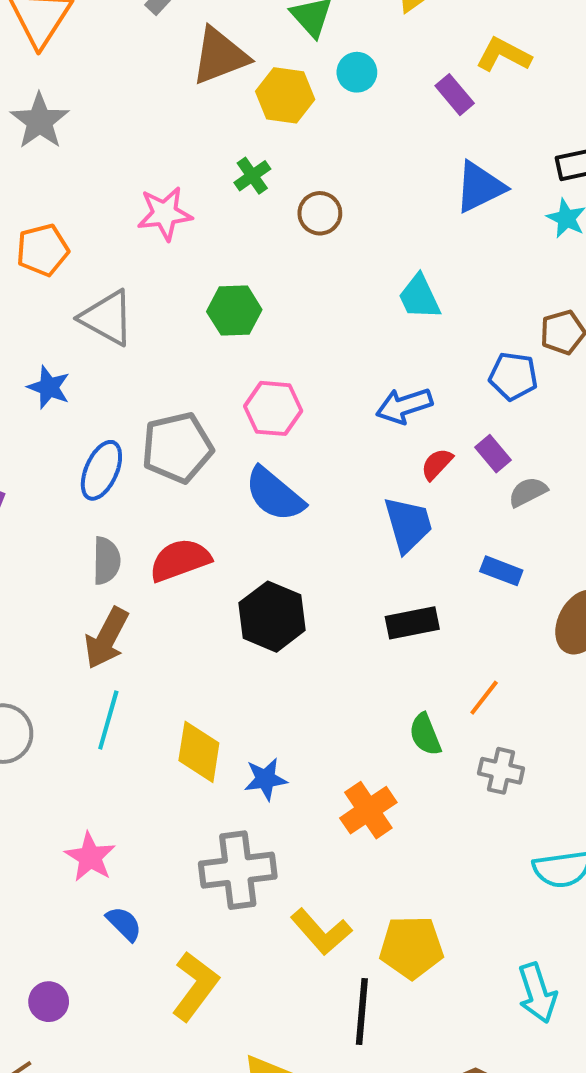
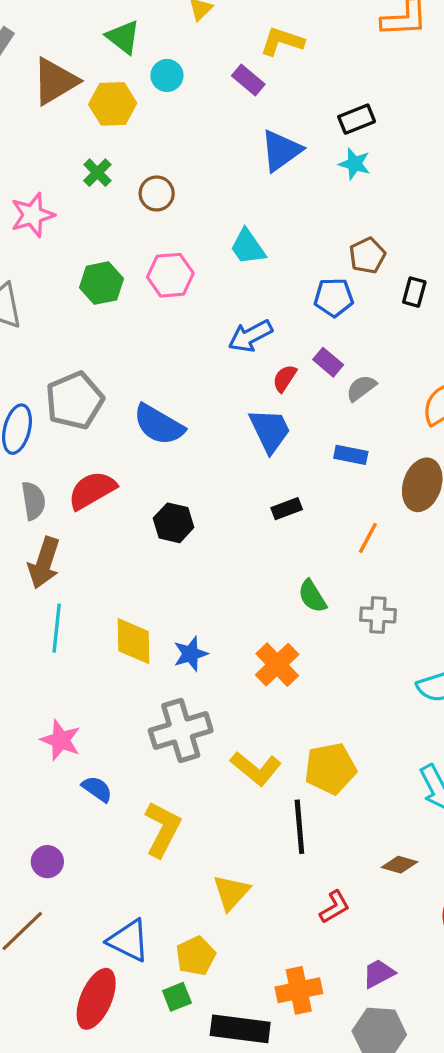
pink hexagon: (273, 408) -> (170, 275), moved
black hexagon: (272, 617) -> (174, 523), size x0.7
black rectangle: (412, 623) -> (287, 509), size x0.7
orange line: (484, 698) -> (368, 538), moved

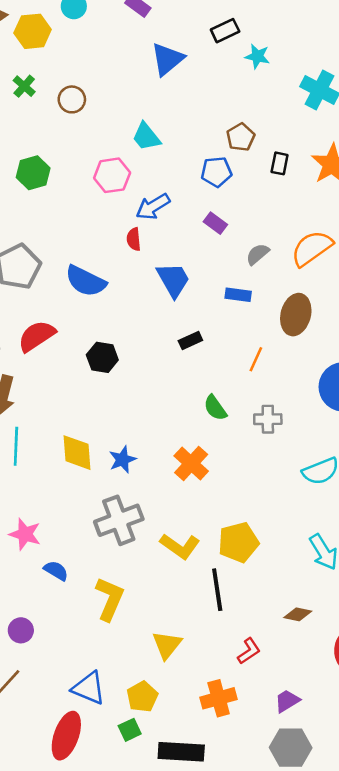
cyan star: (355, 164) -> (257, 56), moved
pink hexagon: (170, 275) -> (112, 175), moved
red semicircle: (285, 378) -> (134, 239), moved, turned -35
gray semicircle: (361, 388) -> (258, 254), moved
orange cross: (299, 990) -> (219, 698), moved

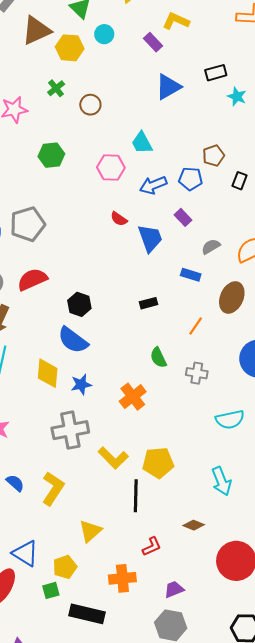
blue arrow: (153, 207) -> (153, 185), moved
red semicircle: (134, 239) -> (119, 219), turned -60
blue trapezoid: (173, 280) -> (150, 238), moved
blue semicircle: (86, 281) -> (73, 340), moved
blue semicircle: (56, 571) -> (15, 483), moved

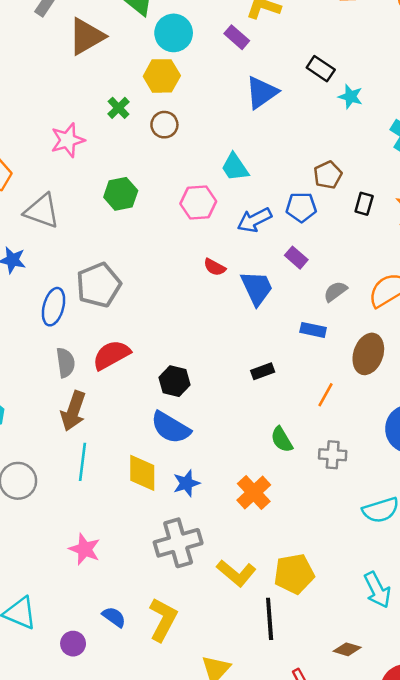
cyan circle: (104, 34) -> (174, 33), size x1.5
yellow hexagon: (70, 48) -> (162, 76), moved
black rectangle: (216, 73) -> (321, 69), turned 55

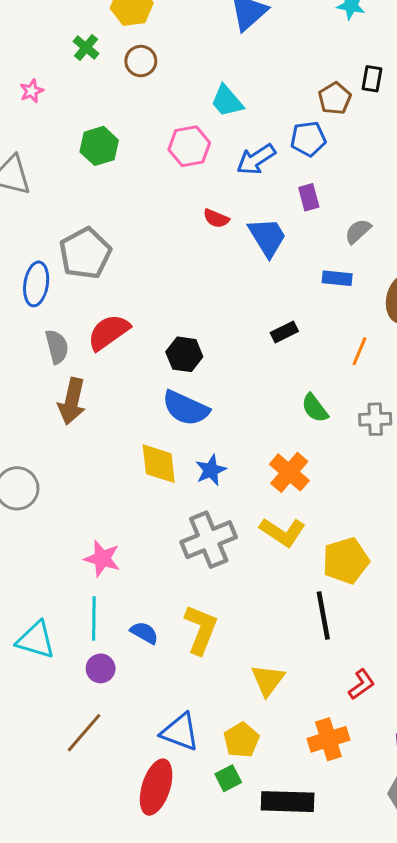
pink star: (68, 140) -> (32, 91), size x0.6
black rectangle: (364, 204) -> (372, 79), moved
purple rectangle: (296, 258) -> (309, 197), turned 40
cyan line: (82, 462) -> (94, 618), moved
yellow L-shape: (236, 573) -> (283, 532), moved

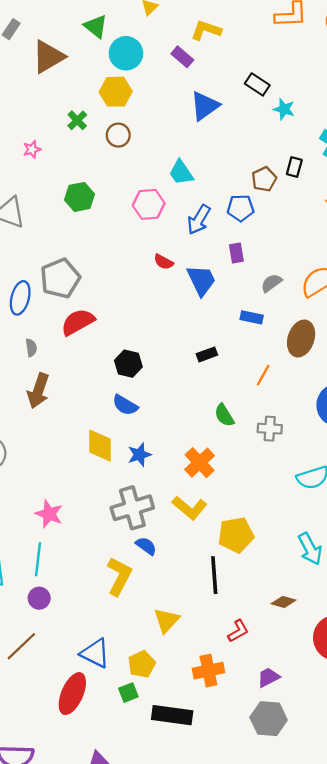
blue arrow: (256, 159) -> (199, 220), turned -32
red semicircle: (109, 332) -> (78, 322), moved
gray semicircle: (57, 347) -> (31, 348), size x0.7
blue semicircle: (186, 408) -> (125, 405), size x0.7
blue semicircle: (144, 633) -> (146, 546), moved

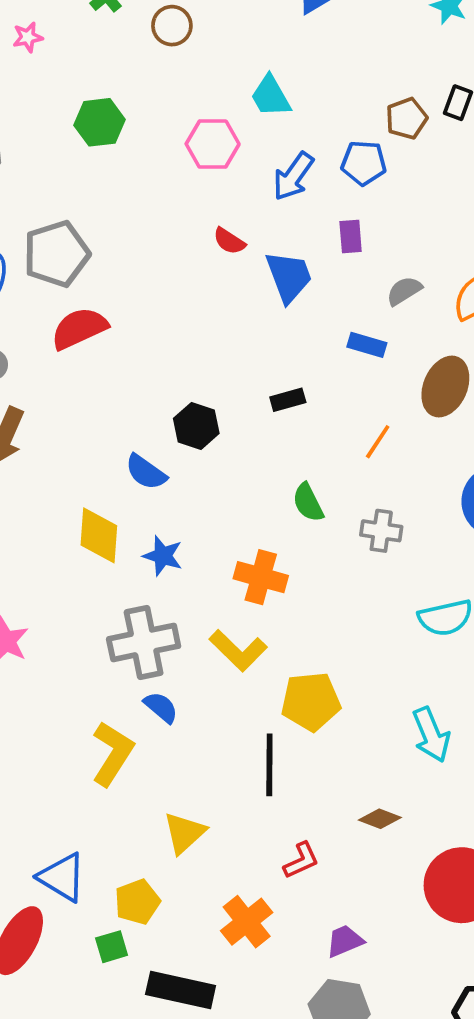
black hexagon: (128, 364) -> (196, 426), moved
blue star: (139, 455) -> (163, 556), turned 30
orange cross: (200, 463) -> (261, 577), turned -36
orange cross: (208, 671) -> (247, 922), turned -32

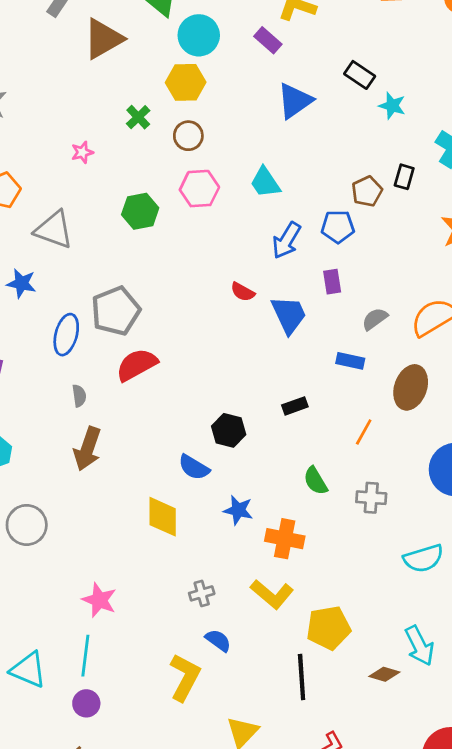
pink hexagon: (213, 144) -> (199, 189), moved
blue star: (163, 556) -> (238, 510), moved
gray cross: (144, 642) -> (202, 593), size x0.5
brown diamond: (380, 819) -> (384, 674), moved

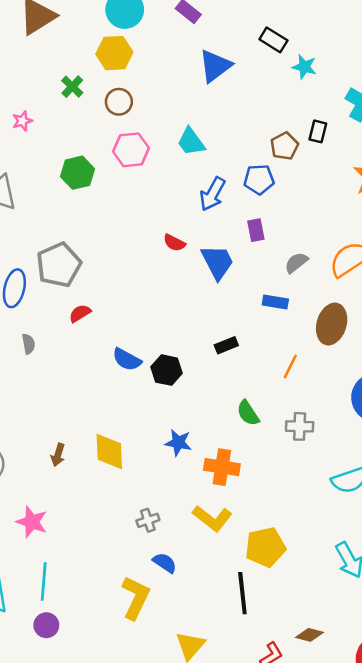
red semicircle: (137, 365) -> (80, 313), size x0.6
brown arrow: (87, 449) -> (58, 455), moved, size x0.6
blue semicircle: (194, 467) -> (127, 359), moved
pink star: (99, 600) -> (32, 522), moved
brown diamond: (384, 674) -> (309, 635), moved

